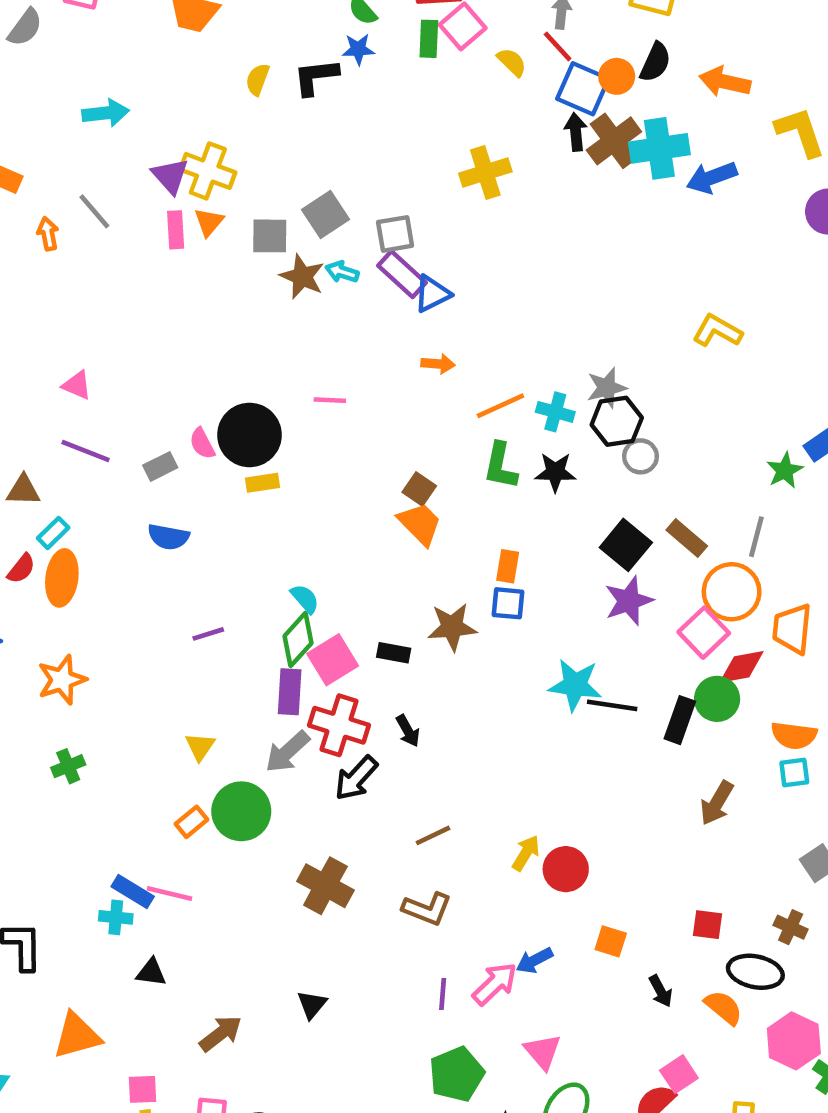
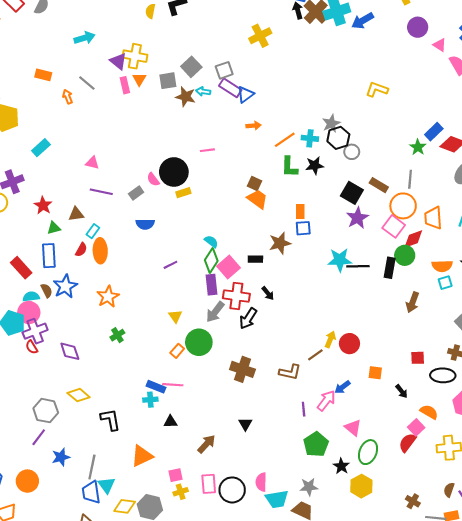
brown line: (433, 835) -> (315, 355), moved
orange semicircle: (724, 1007) -> (429, 412), moved

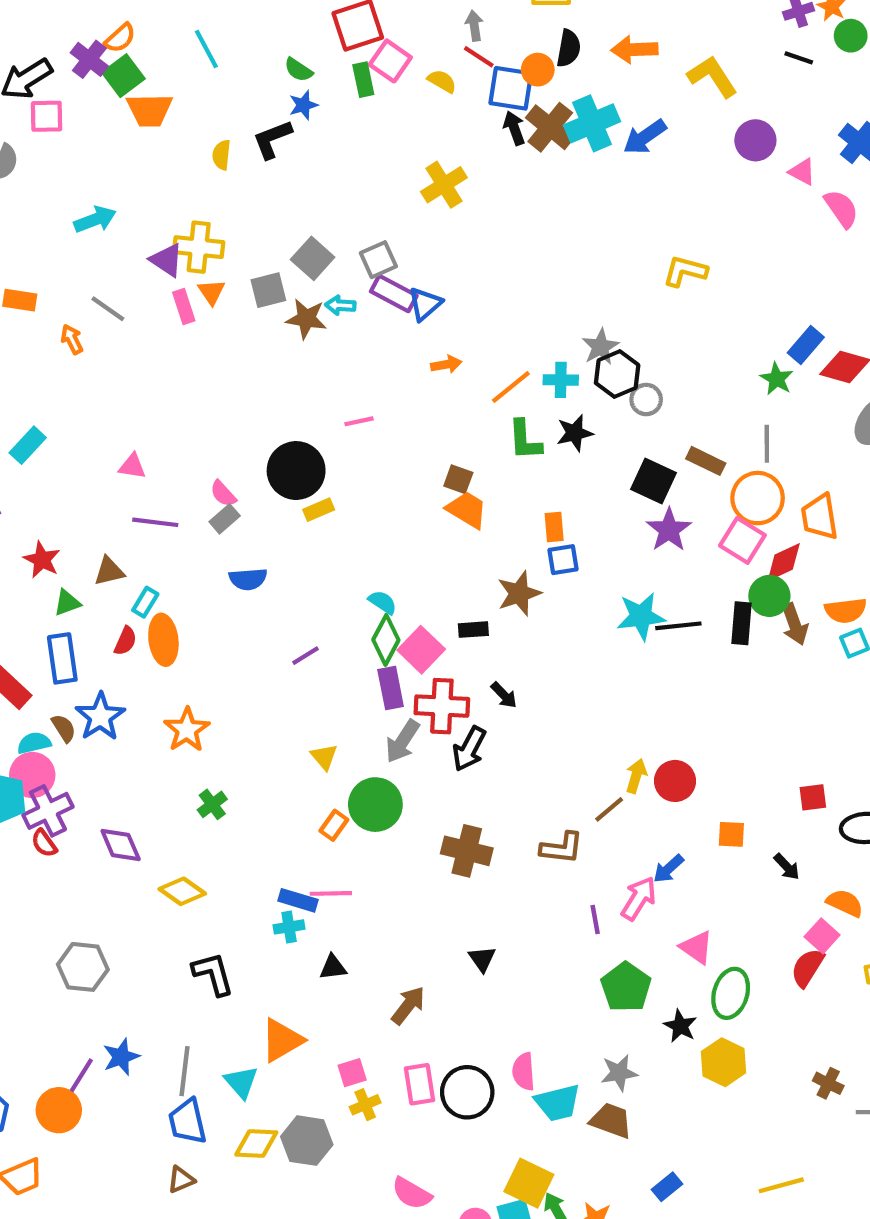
pink semicircle: (153, 179) -> (223, 494), moved
brown arrow: (413, 302) -> (795, 624), moved, turned -36
yellow diamond: (79, 395) -> (182, 891), moved
purple line: (39, 437) -> (81, 1075), moved
cyan triangle: (107, 485) -> (241, 1082), moved

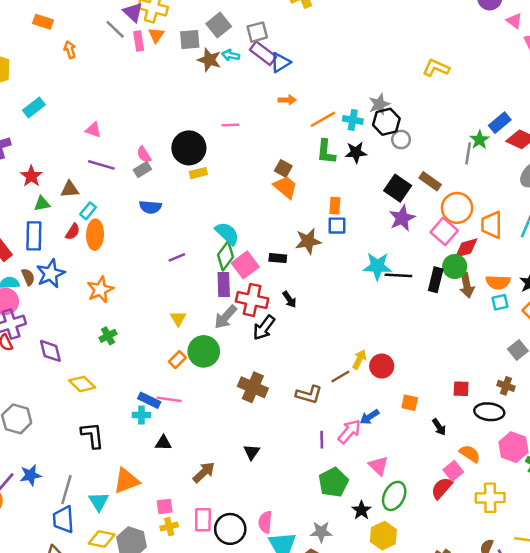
gray line: (108, 309) -> (115, 29), moved
gray line: (767, 444) -> (468, 153), moved
cyan semicircle: (383, 602) -> (227, 233), size x1.5

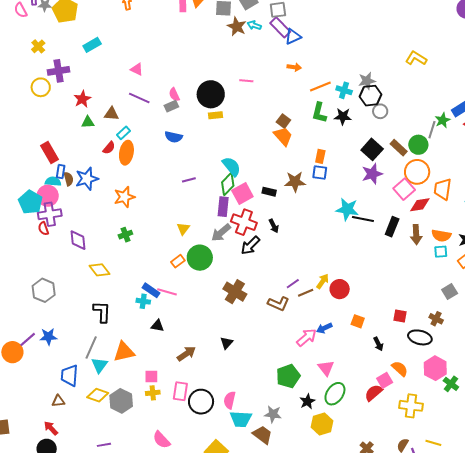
blue rectangle: (34, 236) -> (61, 171), moved, size x0.6
green circle: (455, 266) -> (418, 145), moved
purple line: (322, 440) -> (293, 284), moved, turned 48
gray line: (66, 490) -> (91, 348), moved

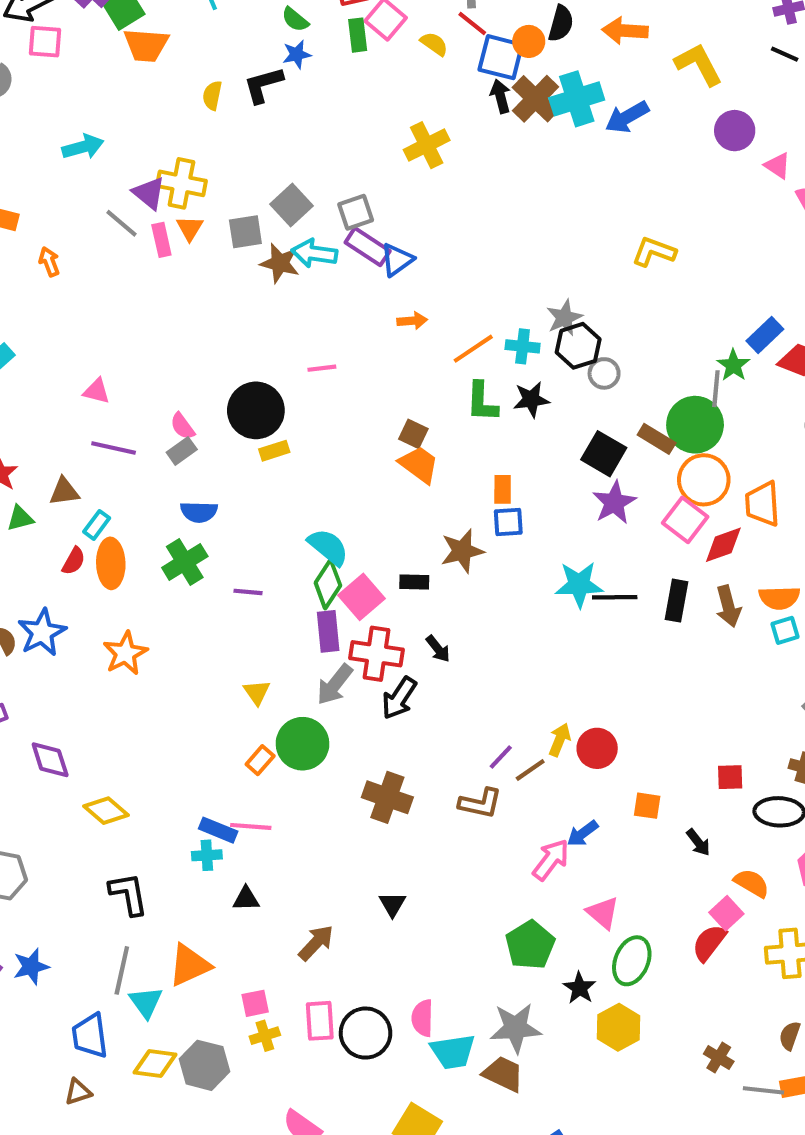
cyan arrow: (254, 25) -> (314, 253), size x1.5
green circle: (418, 145) -> (695, 425), size x1.4
purple line: (189, 180) -> (248, 592), turned 32
green cross: (125, 235) -> (185, 562), moved, size x1.5
gray star: (273, 414) -> (516, 1028), size x1.4

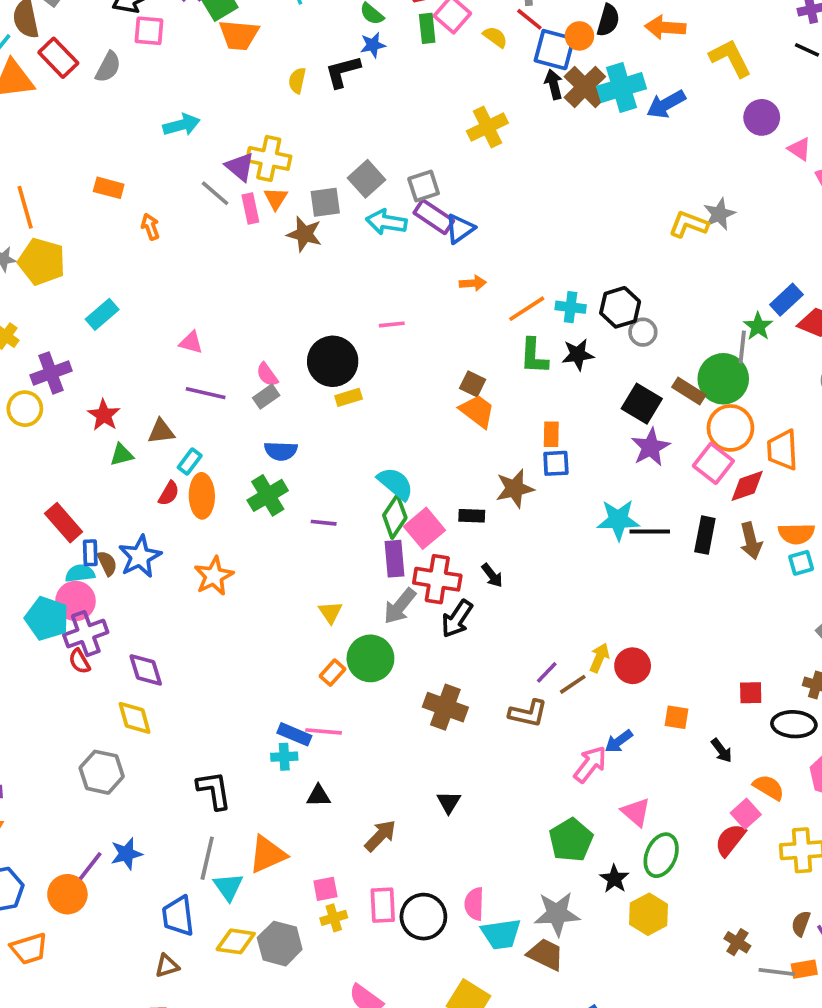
brown star: (280, 263) -> (304, 234), moved
gray star: (564, 318) -> (719, 214), moved
yellow diamond: (106, 811) -> (135, 718), moved, turned 33

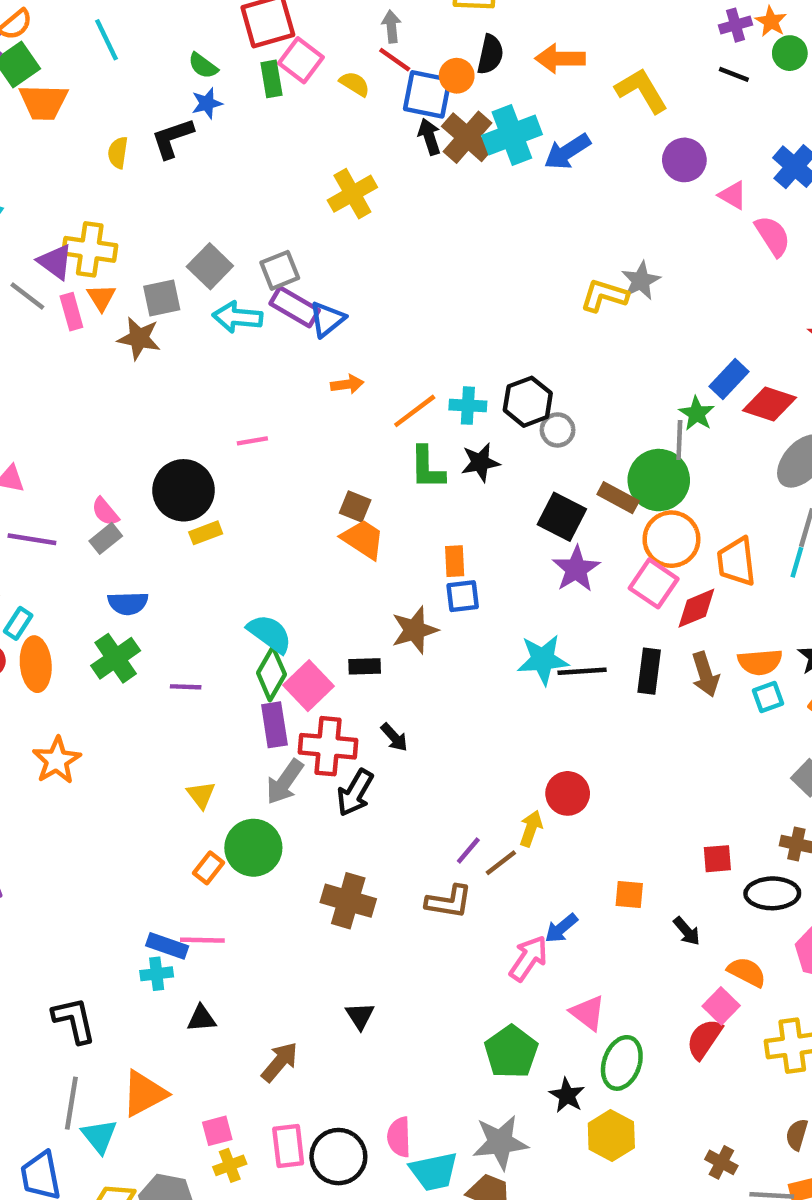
red circle: (633, 666) -> (568, 793), moved

